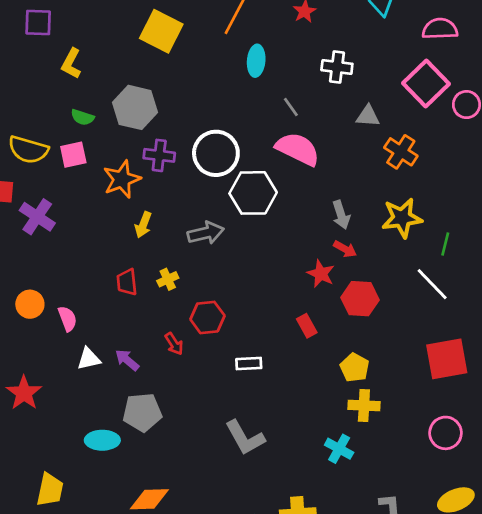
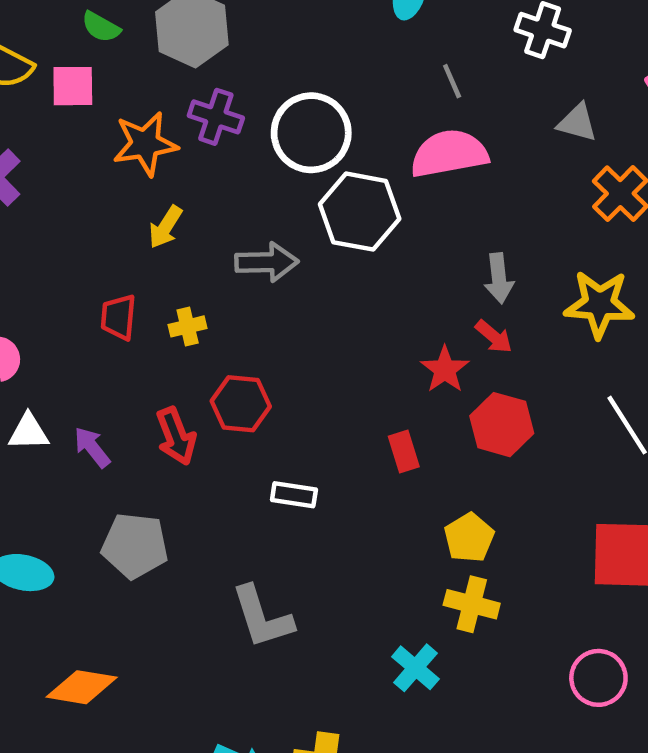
pink semicircle: (298, 149) -> (449, 154), turned -48
red arrow: (174, 344) -> (176, 436), size x1.4
gray pentagon: (142, 412) -> (135, 546), moved

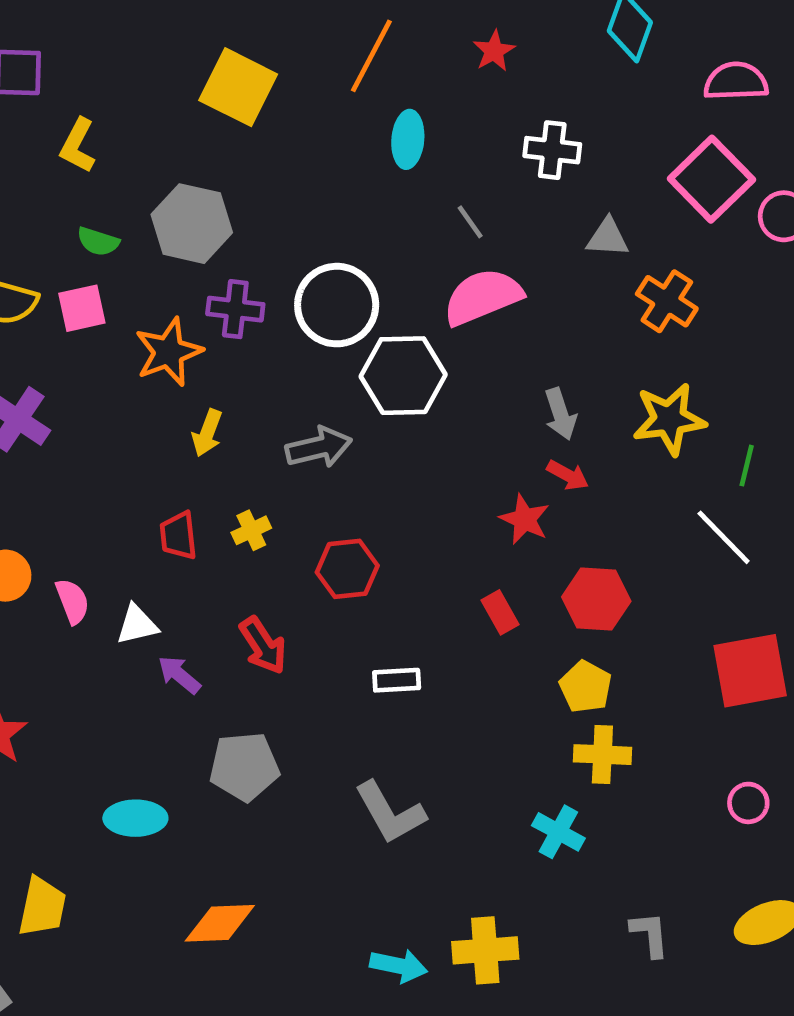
red hexagon: (241, 404) -> (347, 569), moved
red hexagon: (502, 425) -> (596, 599), moved
white triangle: (29, 432) -> (137, 625), moved
pink circle: (598, 678) -> (748, 803), size x0.7

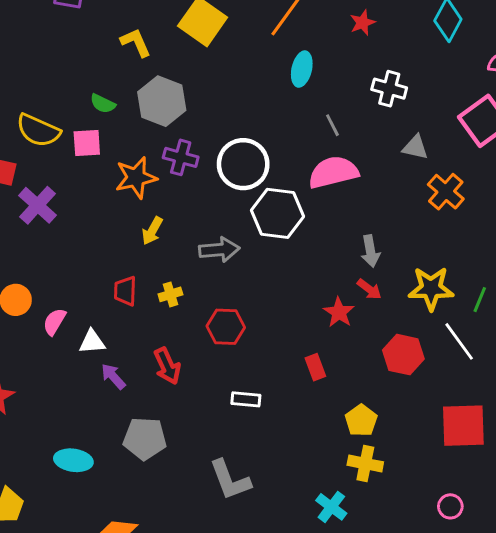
yellow L-shape: (78, 146) -> (136, 42), moved, turned 120
yellow star: (669, 419) -> (431, 288), moved
red hexagon: (596, 599) -> (403, 355), moved
pink semicircle: (72, 601) -> (54, 322), turned -136

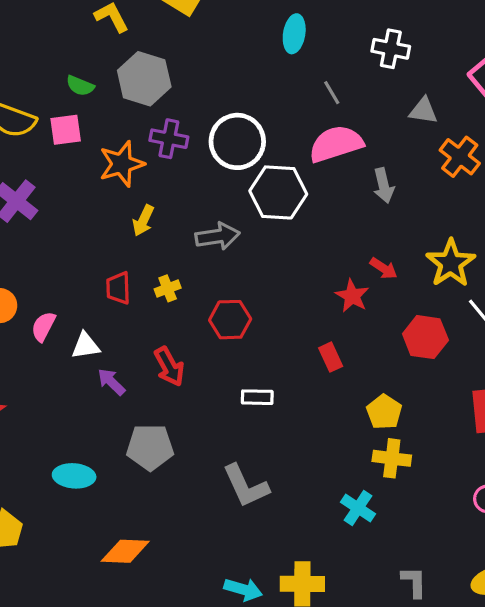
gray arrow: (370, 251) -> (384, 186), moved
yellow star: (431, 288) -> (451, 263), turned -30

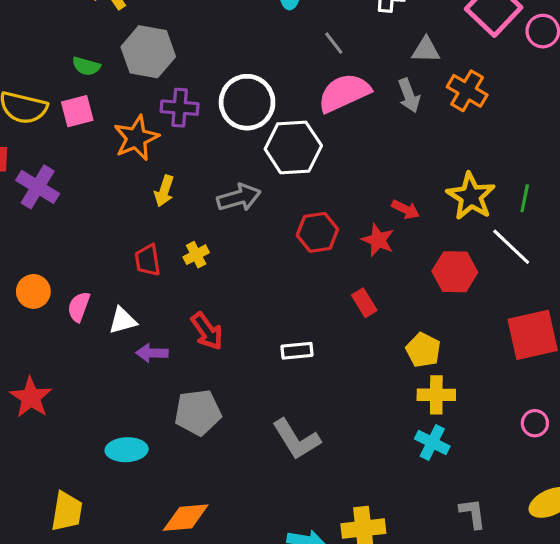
gray arrow: (384, 186) -> (409, 95), moved
red hexagon: (230, 320) -> (317, 232), moved
purple arrow: (111, 382) -> (152, 353), turned -36
cyan cross: (358, 508) -> (432, 442), moved

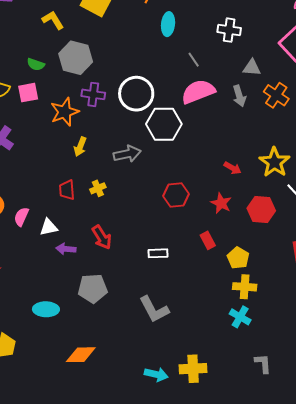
red hexagon: (317, 232) -> (176, 195), moved
red star: (378, 240) -> (221, 203), moved
red rectangle: (364, 303) -> (208, 240), moved

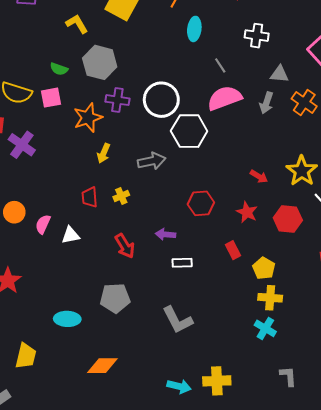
gray arrow: (239, 96) -> (266, 103), turned 35
purple arrow: (66, 249) -> (166, 234), moved

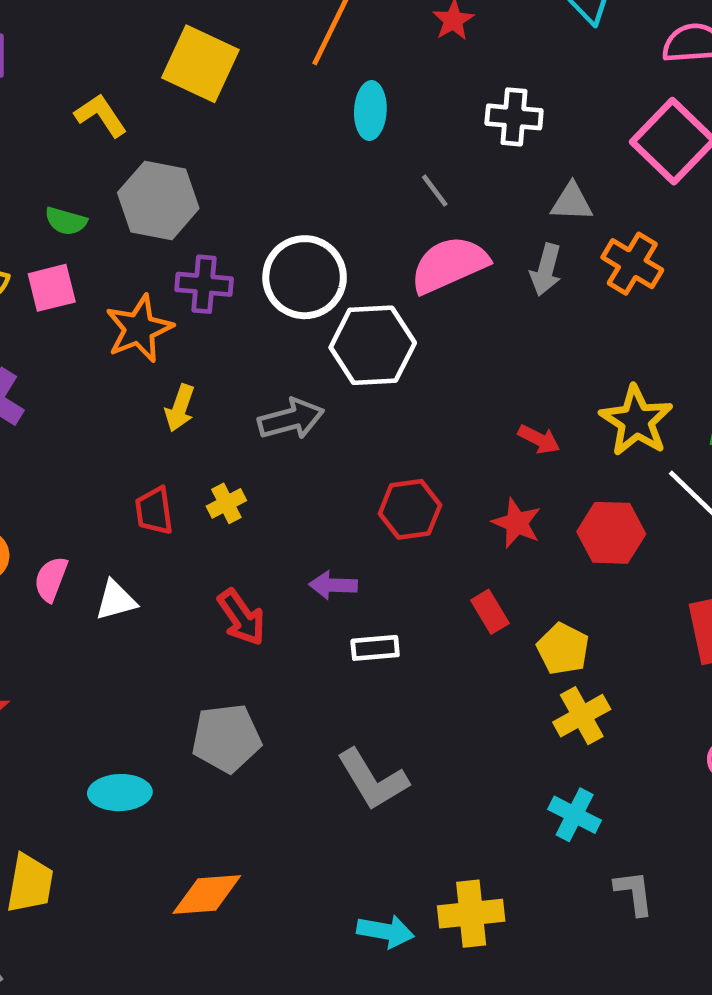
yellow cross: (270, 298) -> (582, 716), turned -30
cyan cross: (265, 328) -> (575, 815), moved

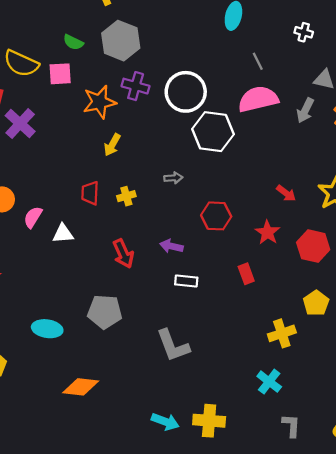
white cross: (514, 117) -> (304, 32), size x0.7
gray arrow: (291, 419) -> (173, 178), moved, size x0.6
yellow pentagon: (563, 649) -> (316, 303), moved

